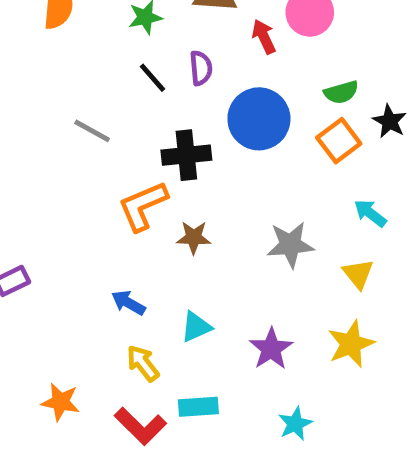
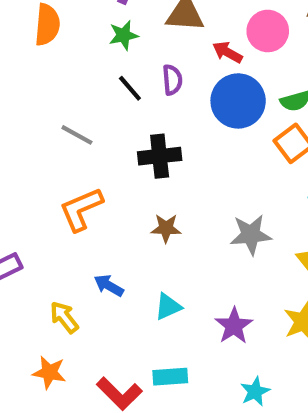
red arrow: (264, 37) -> (227, 52), turned -36
blue circle: (259, 119) -> (238, 101), moved
orange L-shape: (143, 206) -> (81, 209), moved
yellow arrow: (143, 363) -> (64, 317), moved

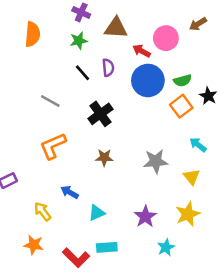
black cross: (160, 156) -> (100, 114), turned -30
cyan triangle: (168, 307) -> (97, 213), moved
cyan star: (255, 392) -> (166, 247), moved

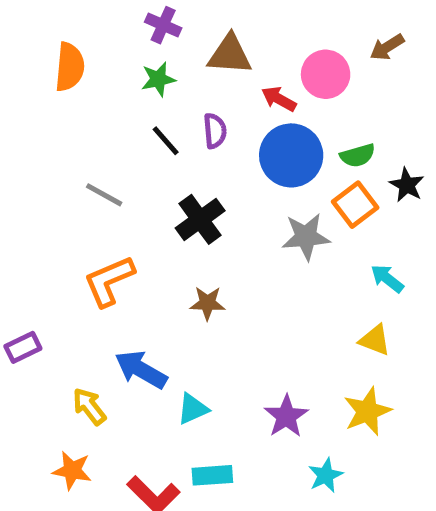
gray star: (156, 161) -> (306, 237), moved
yellow triangle: (192, 177) -> (375, 340), turned -30
blue arrow: (70, 192) -> (141, 370), size x1.5

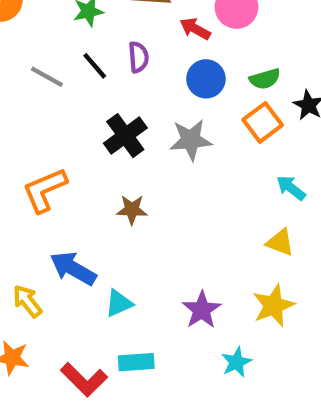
blue circle: (291, 155) -> (206, 79), size x0.7
gray line: (104, 195) -> (47, 77), moved
gray star: (306, 237) -> (191, 140), moved

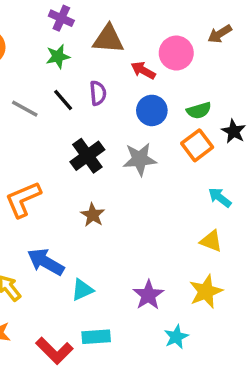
brown star: (132, 210) -> (93, 215), turned 30

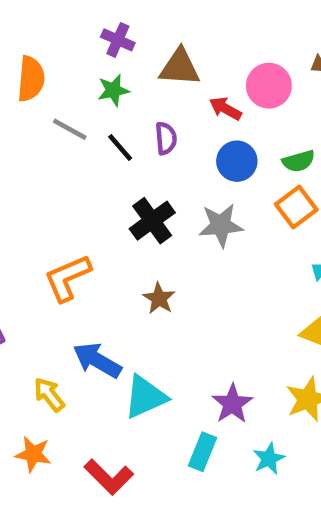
gray line: (25, 109) -> (70, 129), moved
cyan triangle: (82, 290) -> (145, 397), size x1.5
cyan rectangle: (96, 337) -> (203, 452), moved, turned -64

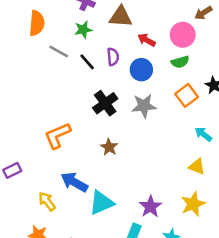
pink circle: (269, 86) -> (183, 35), moved
blue circle: (237, 161) -> (141, 70), moved
green semicircle: (299, 161) -> (180, 62), moved

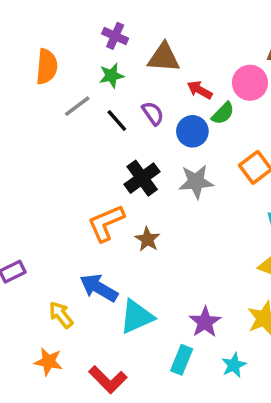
gray line: (59, 52) -> (77, 106), turned -66
purple semicircle: (113, 57) -> (153, 113), turned -30
green semicircle: (180, 62) -> (223, 113), moved, turned -30
orange L-shape: (57, 136) -> (106, 223), moved

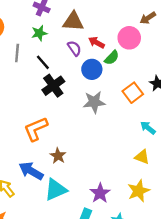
gray line: (77, 106) -> (17, 53), turned -48
purple semicircle: (153, 113) -> (74, 48), moved
black cross: (142, 178) -> (53, 86), moved
brown star: (147, 239) -> (58, 156), moved

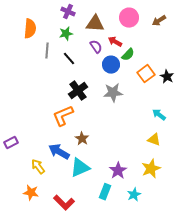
pink circle: (129, 38) -> (129, 18), moved
black cross: (53, 86) -> (78, 91), moved
orange square: (133, 93) -> (146, 74), moved

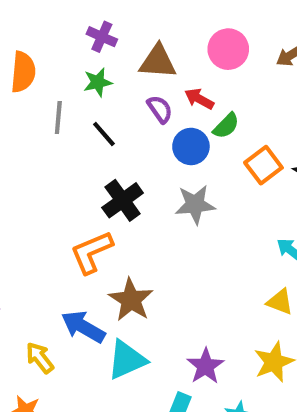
brown star: (82, 139) -> (131, 300), size x1.5

